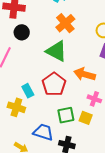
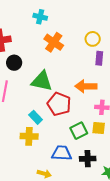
green triangle: (56, 51) -> (42, 81), moved

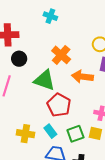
orange cross: (54, 42) -> (61, 55), moved
orange arrow: (86, 86) -> (82, 77), moved
cyan rectangle: (36, 117) -> (50, 131), moved

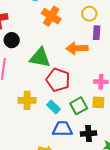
orange cross: (61, 55) -> (51, 16), moved
yellow cross: (25, 134) -> (27, 100), moved

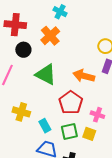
orange cross: (51, 16) -> (50, 36), moved
red pentagon: (58, 80) -> (71, 103), moved

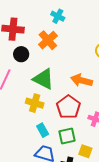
yellow cross: (21, 112) -> (35, 103), moved
yellow square: (89, 134) -> (85, 151), moved

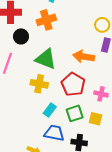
orange cross: (48, 40) -> (46, 20), turned 30
cyan rectangle: (43, 130) -> (50, 110), turned 72
yellow square: (85, 151) -> (96, 119), moved

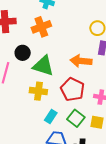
black circle: (21, 36) -> (23, 53), moved
green square: (75, 113) -> (76, 118), turned -30

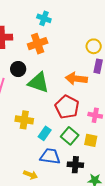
yellow cross: (38, 91) -> (24, 120), moved

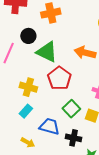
red pentagon: (67, 107) -> (59, 78), moved
cyan rectangle: (45, 133) -> (26, 111), moved

